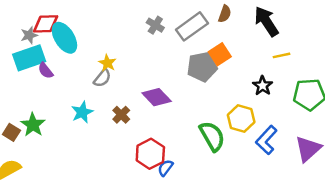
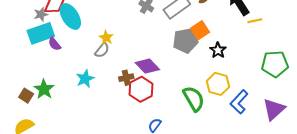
yellow line: (282, 55) -> (255, 21), moved
black star: (263, 86) -> (218, 50), moved
brown cross: (121, 115) -> (126, 78), moved, turned 32
red hexagon: (150, 154) -> (141, 89), moved

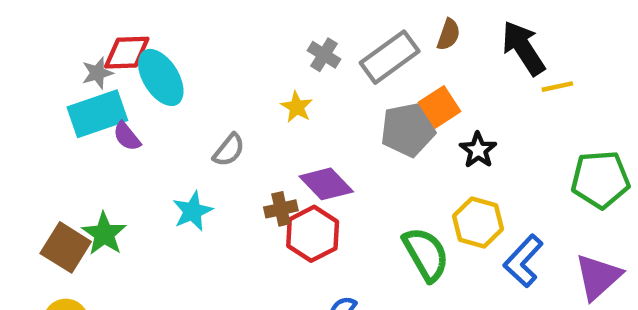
yellow star: (106, 38) -> (297, 107), moved
brown square: (26, 96) -> (66, 247), size x1.5

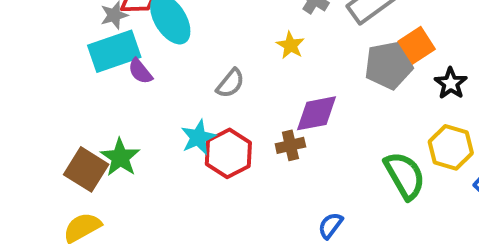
purple diamond: (326, 184) -> (316, 113), turned -57
brown cross: (281, 209) -> (290, 145), moved
red hexagon: (313, 234) -> (228, 153), moved

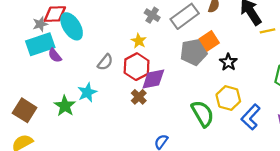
brown cross: (290, 145) -> (139, 97), turned -32
red hexagon: (228, 153) -> (137, 67), moved
green star: (120, 157) -> (65, 106), moved

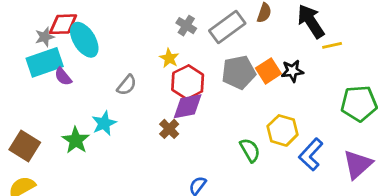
orange square: (209, 41) -> (268, 71), moved
black star: (228, 62) -> (292, 71), moved, turned 30
red hexagon: (137, 67) -> (188, 82), moved
green semicircle: (203, 114) -> (250, 150), size x0.7

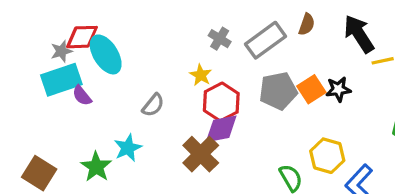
brown cross: (169, 129) -> (201, 154), size x1.6

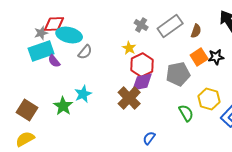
brown semicircle: (307, 24) -> (196, 31), moved
cyan ellipse: (106, 54) -> (69, 35), turned -45
gray pentagon: (278, 91) -> (178, 74), moved
gray semicircle: (153, 105) -> (85, 52), moved

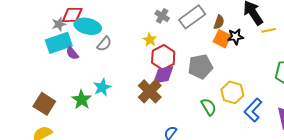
orange square: (199, 57) -> (222, 39), moved, turned -30
black star: (216, 57) -> (236, 37), moved

